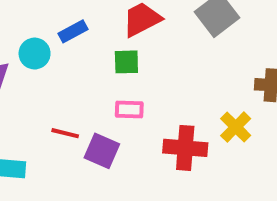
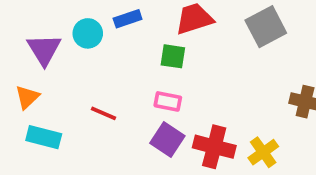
yellow cross: (236, 127) -> (263, 152), moved
purple square: (102, 151) -> (167, 140), moved

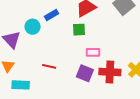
pink rectangle: (168, 101) -> (93, 52), moved

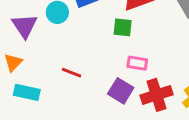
red cross: (110, 72) -> (157, 95), turned -30

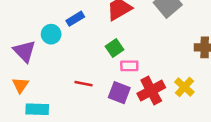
green square: (123, 27) -> (114, 48), moved, turned -30
red line: (72, 73) -> (83, 84), moved

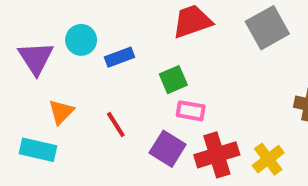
blue rectangle: (75, 19) -> (119, 57), moved
red line: (83, 84) -> (116, 124), turned 36
orange triangle: (20, 85) -> (61, 112), moved

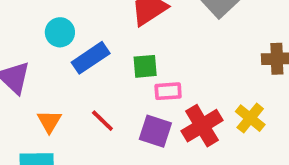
cyan circle: (81, 40) -> (60, 32), moved
blue rectangle: (119, 57) -> (91, 58), size x1.4
green square: (173, 80) -> (145, 66), turned 32

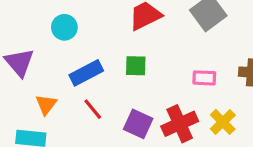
blue rectangle: (91, 58) -> (86, 73), moved
pink rectangle: (168, 91) -> (204, 78), moved

